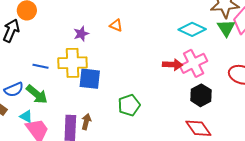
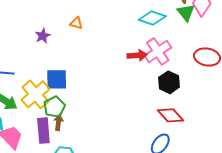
yellow cross: (72, 63) -> (35, 94), moved, turned -32
green pentagon: (129, 105) -> (54, 107), moved

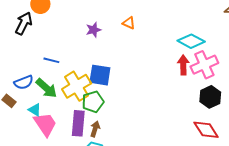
cyan diamond: (152, 18) -> (191, 41), moved
red arrow: (137, 55) -> (183, 65), turned -96
brown arrow: (58, 122) -> (95, 129), moved

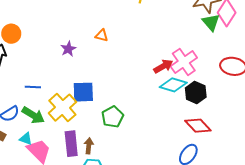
cyan diamond: (191, 41) -> (173, 85), moved
red arrow: (183, 65) -> (163, 66), turned 72
green pentagon: (93, 102) -> (113, 117), moved

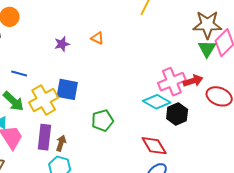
red arrow: (163, 66) -> (193, 81), moved
green pentagon: (113, 117) -> (102, 121), moved
red diamond: (198, 126) -> (154, 146), moved

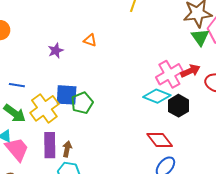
green pentagon: (102, 121) -> (82, 103), moved

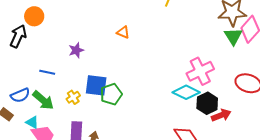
purple star: (56, 51) -> (76, 50), moved
red arrow: (190, 71) -> (221, 115), moved
yellow cross: (44, 108) -> (73, 97), size x0.5

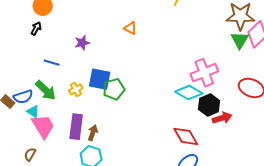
black arrow: (18, 36) -> (36, 28), moved, size x0.6
blue semicircle: (20, 95) -> (23, 97), moved

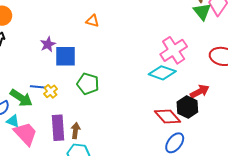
blue line: (52, 63) -> (38, 87), moved
blue square: (100, 79) -> (65, 56), moved
green pentagon: (114, 89) -> (88, 84), turned -30
black hexagon: (209, 105) -> (187, 107), moved

